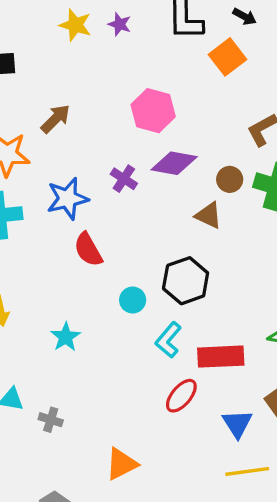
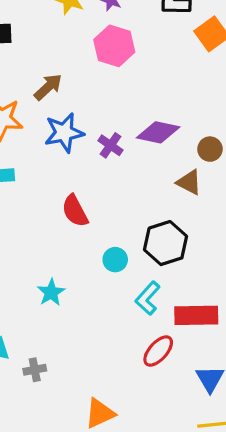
pink hexagon: (153, 111) -> (114, 46), moved
blue star: (68, 199) -> (64, 133), moved
gray cross: (51, 420) -> (35, 370), turned -30

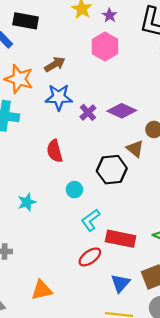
black hexagon: (166, 243) -> (112, 170), moved

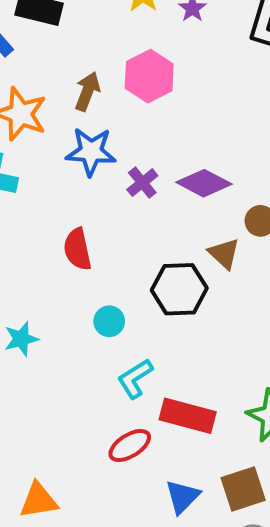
pink hexagon: (105, 46) -> (149, 76), moved
brown arrow: (55, 64) -> (87, 91), turned -42

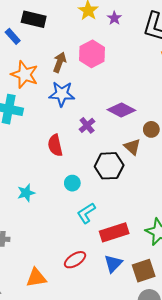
purple cross: (142, 183) -> (87, 125), moved
red rectangle: (188, 416) -> (114, 232), turned -32
red ellipse: (130, 445) -> (75, 260), moved
blue triangle: (182, 497) -> (113, 264), moved

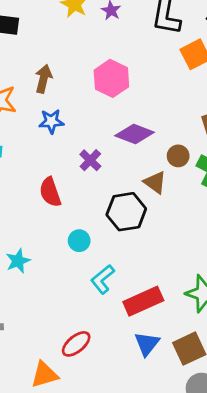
pink hexagon: (92, 54) -> (111, 78), moved
blue star: (62, 94) -> (51, 121), size x0.7
red ellipse: (75, 260) -> (76, 344), moved

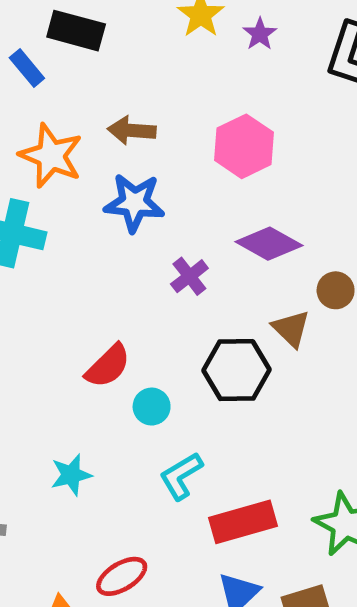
brown arrow: (43, 79) -> (132, 130), turned -108
blue star: (51, 121) -> (134, 203), size x1.4
red semicircle: (50, 192) -> (108, 366), moved, turned -124
cyan star: (18, 261) -> (71, 475), moved

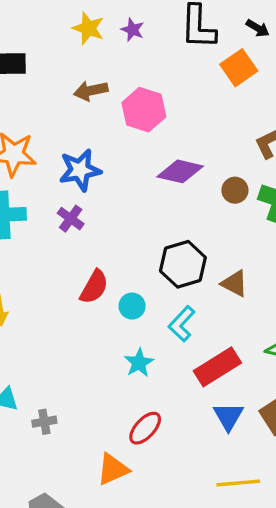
brown arrow: (132, 130) -> (91, 91), moved
purple cross: (189, 276) -> (71, 219), moved
brown triangle: (291, 329) -> (234, 283), moved
cyan star: (71, 475) -> (139, 363), moved
cyan L-shape: (181, 476) -> (182, 324), moved

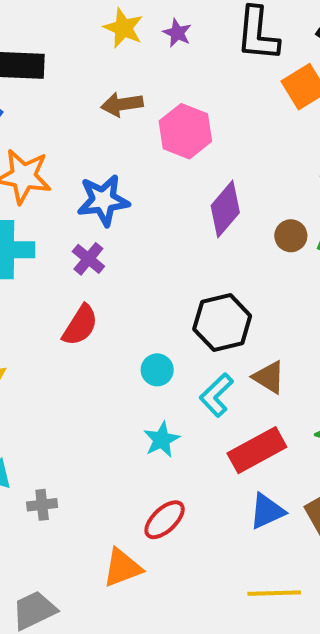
purple diamond: (180, 171) -> (225, 209), turned -66
brown triangle: (234, 283) -> (269, 377), moved
red semicircle: (94, 287) -> (80, 325), moved
blue triangle: (228, 416) -> (267, 511), turned 32

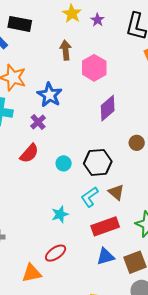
brown arrow: (122, 104) -> (66, 50), turned 84
blue star: (103, 200) -> (50, 95), turned 30
brown circle: (291, 236) -> (137, 143), moved
cyan circle: (157, 370) -> (64, 163), moved

